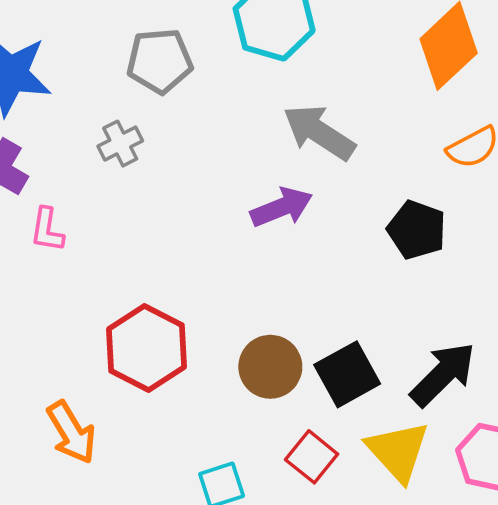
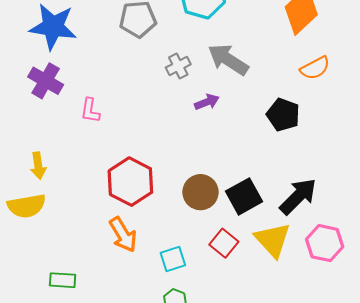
gray cross: (120, 144) -> (178, 66), moved
purple arrow: (282, 207) -> (207, 102), size x0.7
pink L-shape: (47, 230) -> (90, 110), moved
orange arrow: (71, 432) -> (123, 235), moved

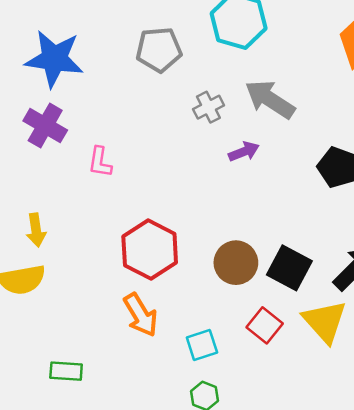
black square: (244, 196) -> (289, 268), turned -33

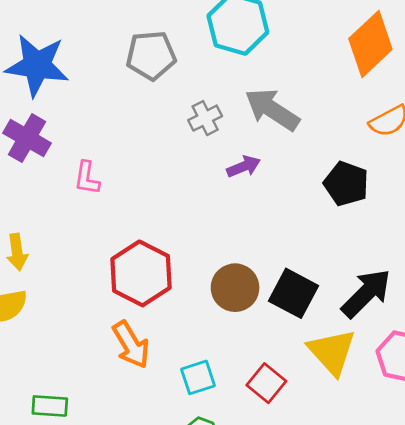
red square: (265, 325) -> (266, 383), moved

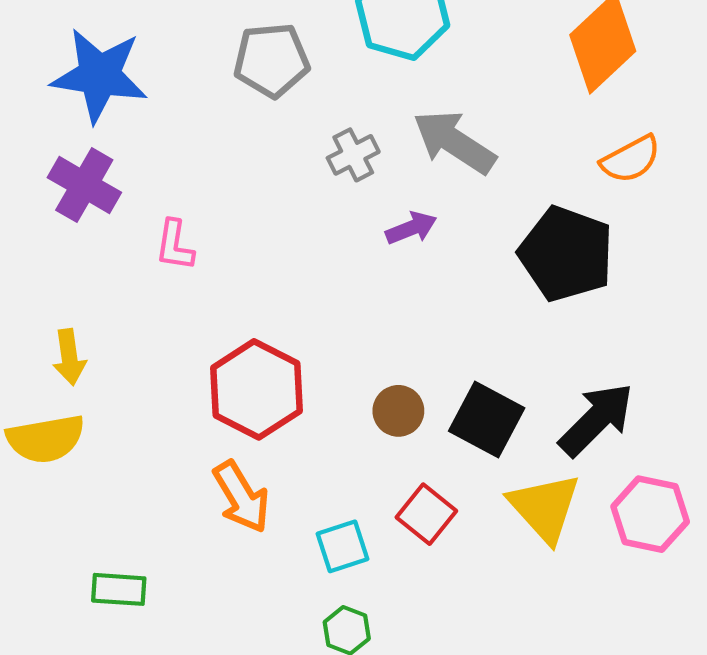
black pentagon: (346, 184) -> (566, 254), size x1.4
brown circle: (235, 288) -> (398, 411), size x0.7
red square: (266, 383) -> (426, 514), moved

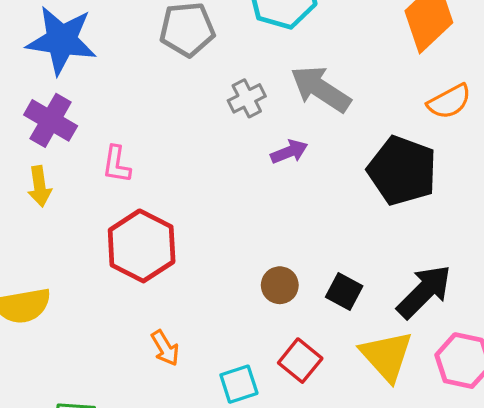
yellow arrow: (69, 357) -> (40, 186), moved
red hexagon: (256, 389) -> (142, 246), moved
black square: (487, 419) -> (344, 291), size x0.7
orange arrow: (241, 497) -> (165, 348), size x0.7

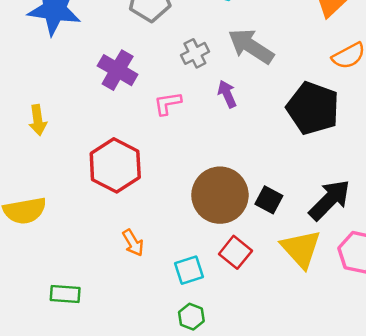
purple cross: (51, 120) -> (118, 70), moved
purple arrow: (289, 152) -> (227, 94), turned -92
pink L-shape: (116, 164) -> (168, 103), moved, turned 72
brown circle: (280, 285) -> (220, 195), size x2.0

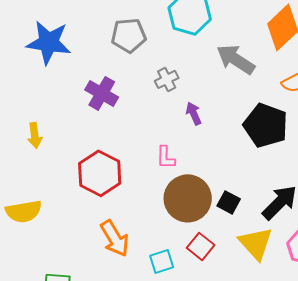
gray arrow: (251, 46) -> (236, 59), moved
pink L-shape: (168, 103) -> (166, 157), moved, turned -80
orange arrow: (133, 243) -> (115, 238), size x1.6

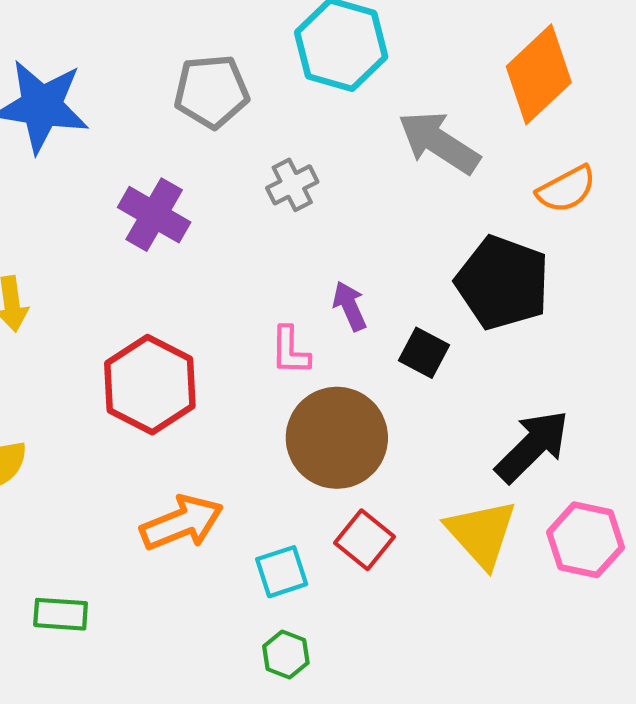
purple arrow: (194, 113) -> (350, 306), moved
black square: (229, 202) -> (424, 353), moved
orange arrow: (115, 238) -> (182, 523), turned -81

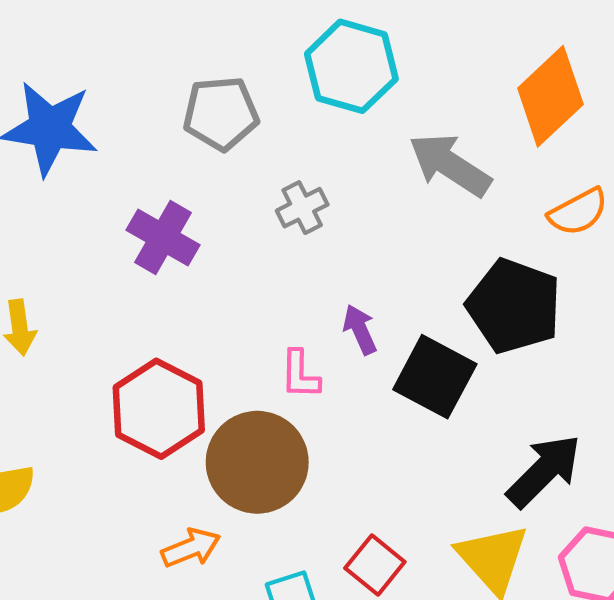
black square: (424, 353) -> (435, 377), size x1.6
brown circle: (337, 438) -> (257, 462), moved
orange arrow: (182, 523) -> (191, 548), size x0.7

